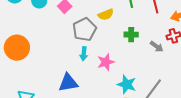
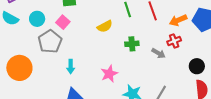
gray pentagon: (84, 29) -> (50, 41), moved
cyan arrow: (84, 54) -> (71, 67), moved

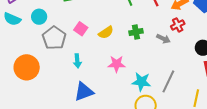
pink square: (63, 22) -> (81, 29), moved
yellow semicircle: (105, 26) -> (106, 32), moved
pink star: (109, 74) -> (117, 64), turned 30

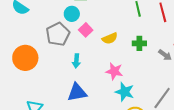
cyan circle: (39, 17) -> (72, 14), moved
cyan star: (141, 82) -> (125, 92), moved

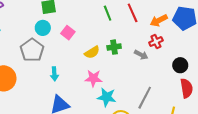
pink square: (86, 30) -> (68, 33), moved
yellow semicircle: (110, 38) -> (92, 52), moved

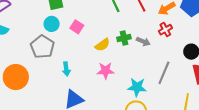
gray arrow: (141, 55) -> (143, 41), moved
cyan star: (107, 97) -> (137, 87), moved
gray line: (145, 98) -> (164, 73), moved

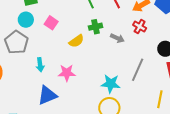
red cross: (165, 30) -> (140, 27), turned -32
green cross: (124, 38) -> (95, 27), moved
pink star: (106, 71) -> (67, 73), moved

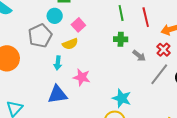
yellow semicircle: (76, 41) -> (70, 44), moved
gray line: (138, 70) -> (159, 74), moved

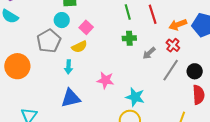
gray arrow: (139, 56) -> (149, 53), turned 104
pink star: (82, 77) -> (105, 80), moved

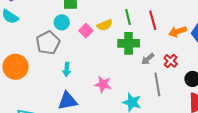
green cross: (129, 38) -> (129, 43), size x1.5
red cross: (173, 45) -> (171, 61), moved
yellow semicircle: (79, 47) -> (105, 25), moved
gray line: (171, 70) -> (157, 84), moved, turned -45

